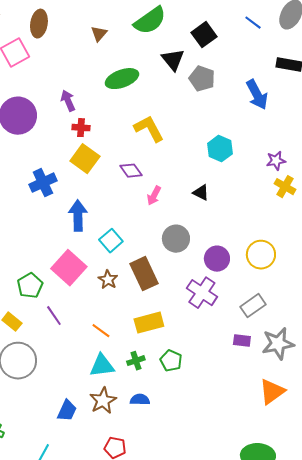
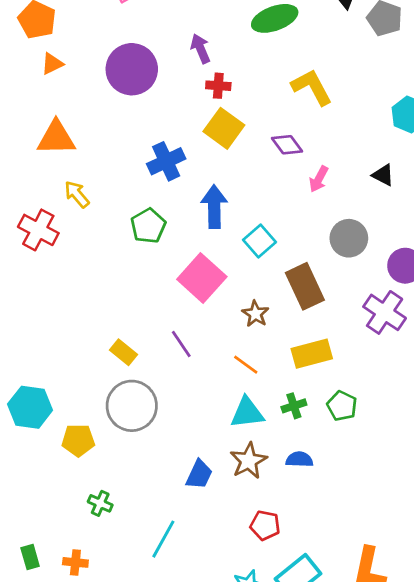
brown star: (108, 280) -> (255, 314), moved
green pentagon: (30, 286) -> (148, 226), moved

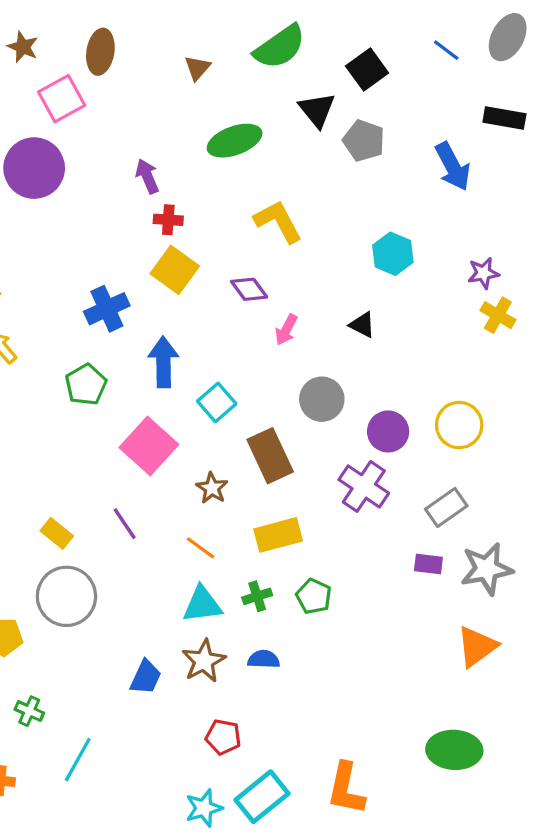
purple circle: (132, 69) -> (34, 168), moved
cyan line: (163, 539) -> (78, 760), moved

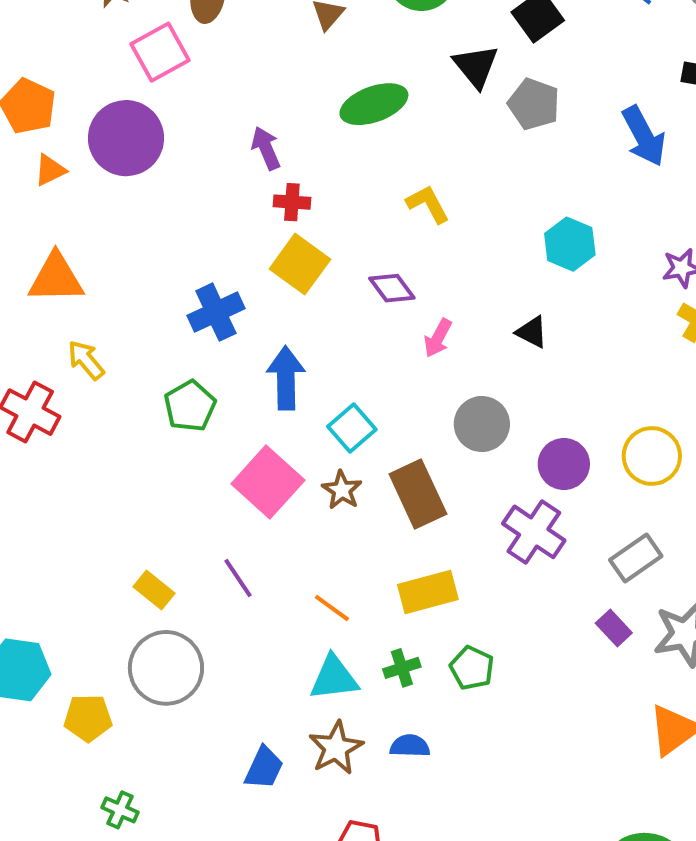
yellow L-shape: (278, 221) -> (428, 204), size x0.7
brown star: (212, 488) -> (342, 490), moved
purple rectangle: (428, 564) -> (614, 628), turned 40

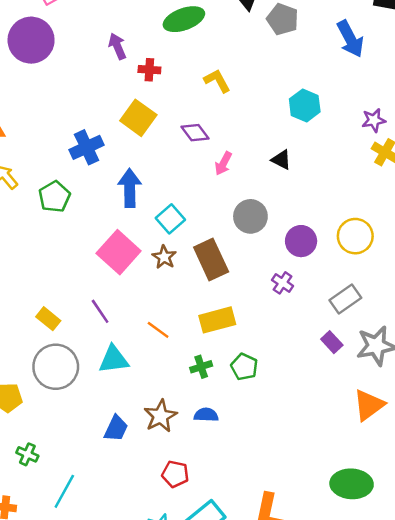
red cross: (292, 202) -> (149, 70), moved
green pentagon: (190, 406) -> (54, 197), moved
purple cross: (534, 532) -> (283, 283), size x0.6
cyan triangle: (334, 678) -> (114, 359), moved

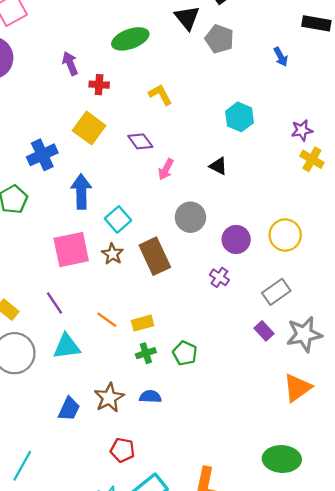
blue arrow: (350, 39) -> (281, 57), size x0.6
pink square: (119, 252) -> (71, 250), turned 36
yellow rectangle: (217, 320) -> (143, 323), moved, size x0.7

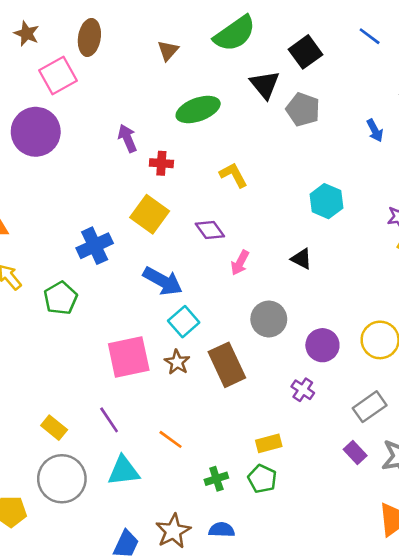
blue arrow: (81, 192) -> (163, 281), moved, turned 120
yellow rectangle: (143, 323) -> (269, 443), moved

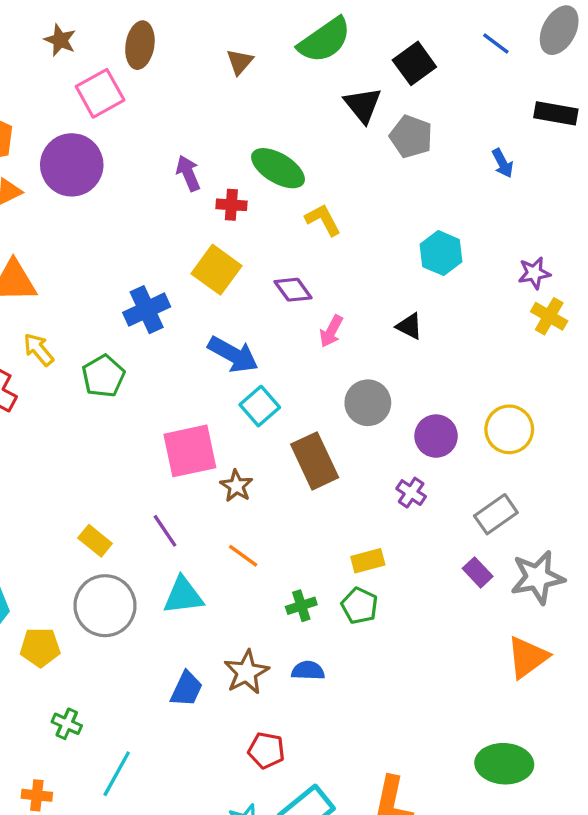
green ellipse: (198, 110) -> (278, 168), moved, turned 51
brown star: (177, 362) -> (236, 486), moved

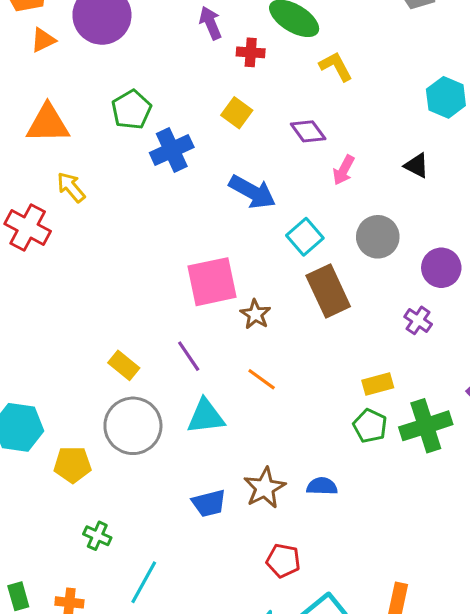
yellow square: (216, 270) -> (237, 113), size x0.7
green pentagon: (103, 376) -> (131, 110), moved
cyan square: (260, 406) -> (305, 237), moved
green cross: (301, 606) -> (426, 426), moved, size x1.8
blue trapezoid: (187, 689) -> (209, 503), turned 51

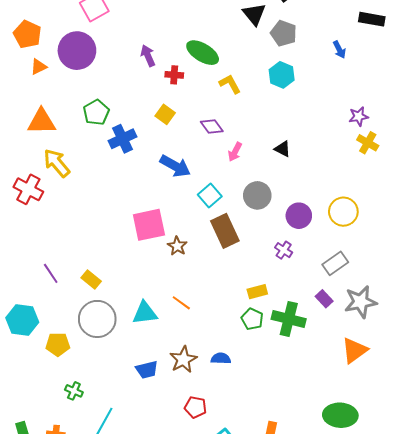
cyan hexagon: (446, 97) -> (282, 75), moved
yellow arrow: (71, 187) -> (57, 163), size x1.4
purple line: (189, 356) -> (51, 273), moved
orange line: (262, 379) -> (181, 303), moved
green cross: (426, 426) -> (289, 319), turned 32

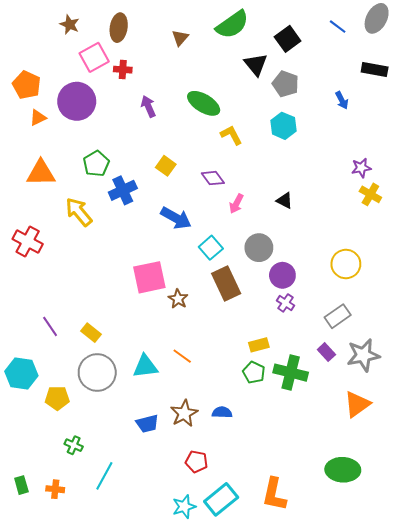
red cross: (174, 75) -> (123, 70), moved
yellow arrow: (57, 163) -> (79, 212), moved
purple circle: (299, 216) -> (282, 275), moved

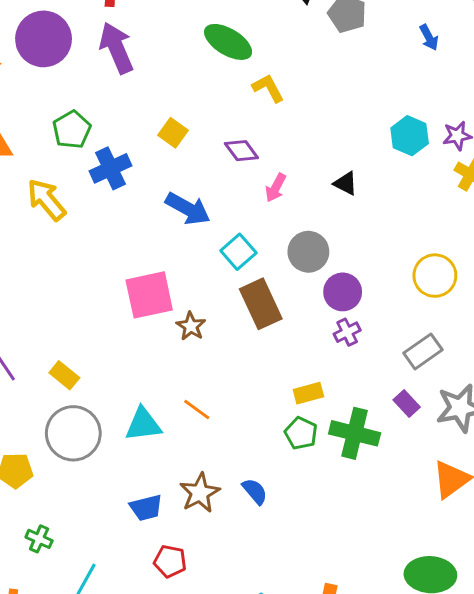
purple arrow: (148, 106) -> (116, 48), moved, size x1.6
cyan hexagon: (283, 126) -> (410, 136), moved
purple cross: (286, 303) -> (347, 332), turned 30
blue semicircle: (222, 412) -> (255, 491), turned 48
red pentagon: (196, 462) -> (170, 561), moved

